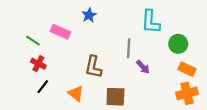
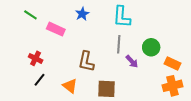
cyan L-shape: (151, 22) -> (122, 17), moved
green line: (33, 41) -> (30, 15), moved
green circle: (178, 44) -> (151, 47), moved

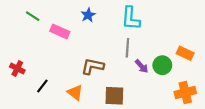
green circle: (151, 47) -> (162, 65), moved
red cross: (36, 58) -> (17, 68), moved
brown L-shape: (86, 61) -> (93, 66), turned 90
orange rectangle: (172, 64) -> (185, 53), moved

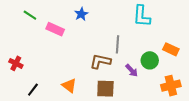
cyan L-shape: (131, 18) -> (142, 16), moved
brown L-shape: (93, 66) -> (100, 61), moved
purple arrow: (142, 66) -> (132, 70), moved
black line: (42, 86) -> (33, 90), moved

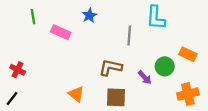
green line: (30, 15) -> (33, 17), turned 48
gray line: (118, 44) -> (129, 35), moved
black line: (33, 90) -> (12, 98), moved

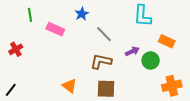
gray line: (129, 35) -> (104, 34), moved, turned -48
orange rectangle: (188, 54) -> (167, 41), moved
red cross: (18, 70) -> (16, 49), moved, turned 32
purple arrow: (145, 77) -> (132, 51), moved, turned -72

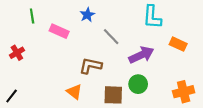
purple arrow: (132, 51) -> (141, 55), size x1.6
green circle: (151, 60) -> (138, 84), moved
brown L-shape: (101, 61) -> (91, 66), moved

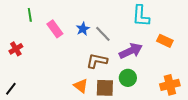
blue star: (87, 15) -> (83, 29), moved
pink rectangle: (59, 31) -> (55, 29), turned 30
brown L-shape: (91, 66) -> (97, 61), moved
orange triangle: (74, 92) -> (81, 86), moved

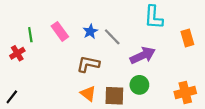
green line: (30, 15) -> (30, 35), moved
orange rectangle: (165, 41) -> (187, 38), moved, turned 49
brown L-shape: (97, 61) -> (88, 64), moved

